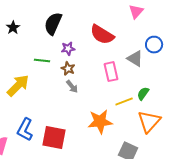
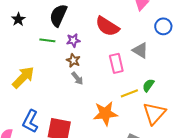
blue circle: (154, 45) -> (163, 26), moved
green line: (42, 61) -> (47, 40), moved

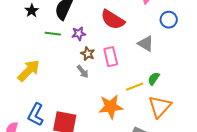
black star: (18, 19) -> (32, 11), moved
brown star: (73, 60) -> (88, 54), moved
pink rectangle: (116, 63) -> (111, 57), moved

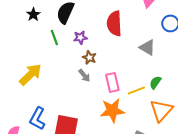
red semicircle: (113, 20) -> (114, 23), turned 55
green line: (53, 34) -> (54, 37), turned 63
pink rectangle: (111, 57) -> (112, 82), moved

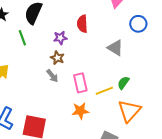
red semicircle: (114, 23) -> (82, 24), size x0.7
purple star: (80, 37) -> (60, 38), moved
orange star: (112, 110) -> (80, 111), size x0.7

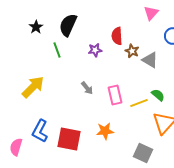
brown star: (57, 58) -> (132, 51), moved
green semicircle: (123, 83) -> (158, 95), turned 96
orange star: (80, 111) -> (105, 131), moved

